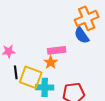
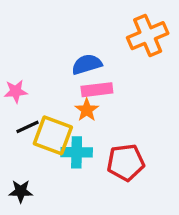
blue semicircle: (82, 35) -> (87, 64), moved, turned 108
black line: (16, 72) -> (28, 127), turned 72

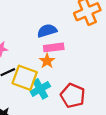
cyan cross: (77, 152) -> (40, 89), turned -30
red pentagon: (126, 162) -> (73, 96), turned 30

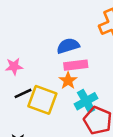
cyan cross: (40, 89) -> (86, 101), moved

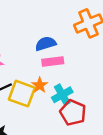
orange star: (68, 81) -> (40, 85), moved

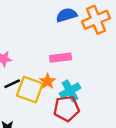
blue semicircle: (46, 44) -> (66, 15), moved
red pentagon: (73, 113) -> (66, 109), moved, turned -30

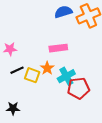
yellow square: (30, 90) -> (32, 75), size x0.7
red pentagon: (66, 109) -> (78, 88), moved

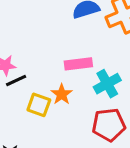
black line: (17, 70) -> (16, 81), moved
cyan cross: (66, 76) -> (107, 84), moved

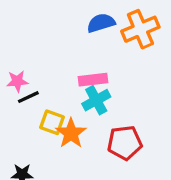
cyan cross: (107, 84) -> (96, 100), moved
orange star: (62, 94) -> (71, 133), moved, size x1.4

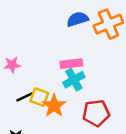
black line: (28, 97) -> (24, 97), moved

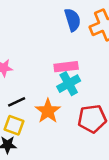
blue semicircle: (78, 19) -> (73, 20), turned 90
yellow square: (39, 97) -> (14, 125), moved

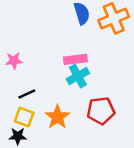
orange star: (48, 111) -> (57, 117), moved

